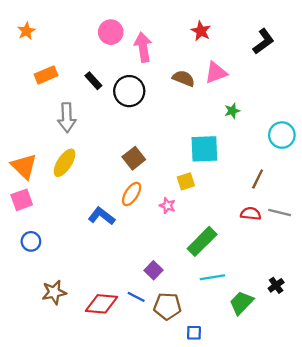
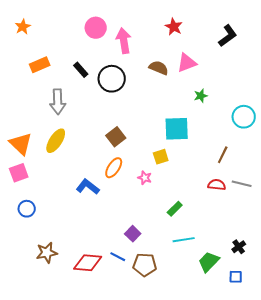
green rectangle: (202, 241) -> (175, 209), size x0.6
blue square: (194, 333) -> (236, 277), moved

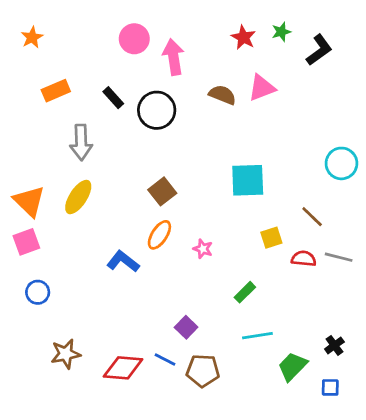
green star: (201, 96) -> (281, 32), moved
brown line: (223, 155) -> (312, 217), turned -72
yellow square: (161, 157) -> (271, 238), moved

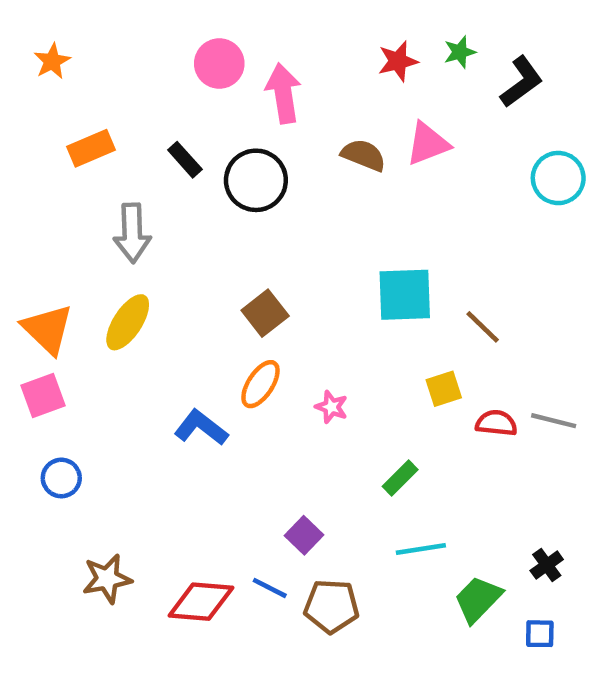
red star: (243, 37) -> (398, 61), turned 30
cyan circle: (341, 163) -> (558, 178), moved
brown line: (312, 217) -> (483, 327), moved

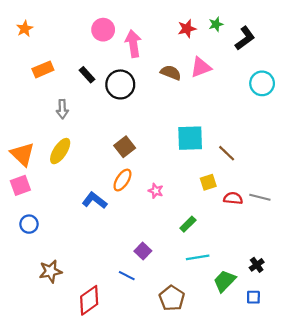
gray arrow: (132, 233) -> (62, 109), size x0.7
red diamond: (201, 602) -> (89, 300), moved, turned -40
brown pentagon: (331, 606) -> (172, 298), moved, turned 30

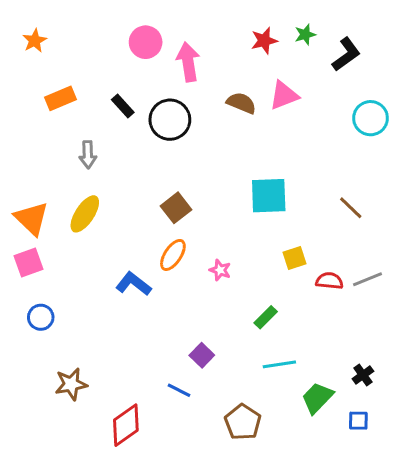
brown line: (227, 153) -> (351, 208), moved
gray line: (260, 197) -> (367, 279), turned -36

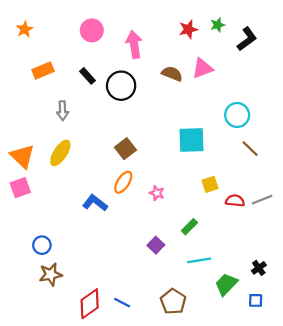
pink circle: (146, 42) -> (92, 30), moved
cyan circle: (371, 118) -> (237, 115), moved
blue circle: (41, 317) -> (42, 245), moved
purple square: (202, 355) -> (156, 245), moved
blue line: (179, 390) -> (122, 303), moved

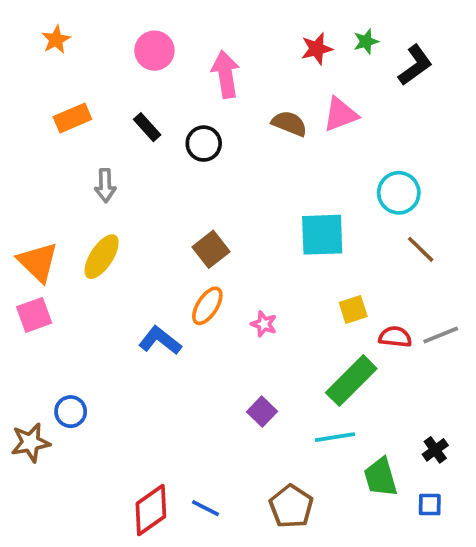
orange star: (25, 29) -> (56, 40), moved
black circle: (121, 86) -> (204, 144), size x0.7
green rectangle: (189, 227) -> (351, 381), moved, size x1.8
brown star: (51, 274) -> (30, 443), moved
green trapezoid: (226, 284) -> (381, 477), turned -60

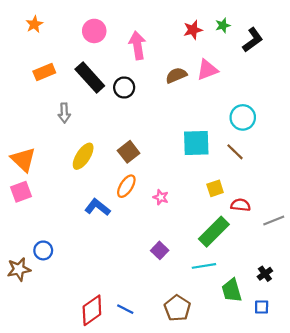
brown semicircle: (289, 124) -> (176, 75), turned -45
black rectangle: (147, 127) -> (90, 78), size x1.8
brown line: (421, 249) -> (235, 152), moved
yellow ellipse: (102, 257) -> (83, 156), moved
gray line: (441, 335) -> (274, 221), moved

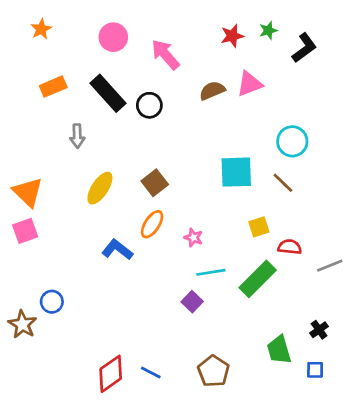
pink arrow: (137, 45) -> (165, 55), turned -32
cyan line: (204, 266) -> (211, 272), moved
brown star: (19, 269) -> (22, 324), turned -30

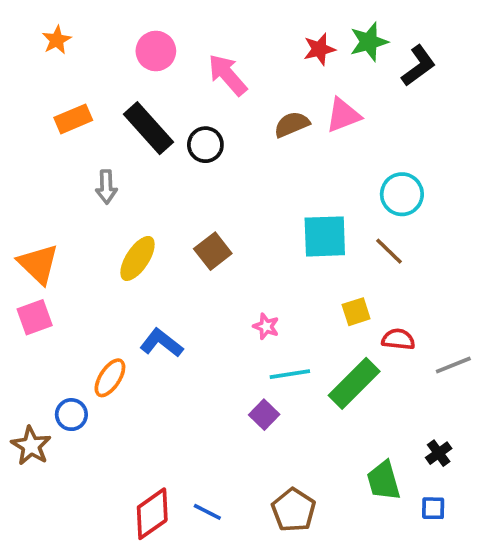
green star: (268, 30) -> (369, 42), size x1.5
orange ellipse: (152, 224) -> (110, 378), moved

